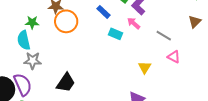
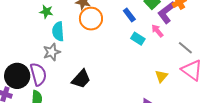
green star: (32, 22) -> (46, 12), moved
cyan semicircle: (24, 40) -> (58, 31), moved
pink triangle: (174, 57) -> (192, 70), size x1.6
gray star: (33, 61) -> (52, 52), turned -30

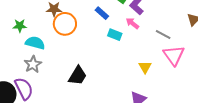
cyan semicircle: (58, 31) -> (35, 43), turned 120
pink triangle: (192, 70) -> (174, 55), turned 30
black trapezoid: (81, 79) -> (78, 76), moved

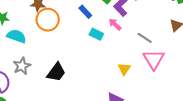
gray star: (33, 64) -> (22, 66), moved

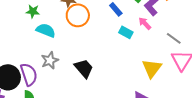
yellow triangle: (124, 69) -> (152, 68), size x1.5
black trapezoid: (56, 72) -> (84, 68), turned -80

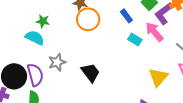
green star: (33, 11) -> (43, 21), moved
pink arrow: (145, 23) -> (154, 32), size x1.5
cyan semicircle: (46, 30) -> (35, 38), moved

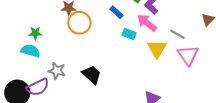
gray star: (57, 62) -> (57, 71), turned -30
purple semicircle: (35, 75) -> (38, 87), turned 90
yellow triangle: (158, 77) -> (157, 49), moved

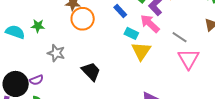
yellow triangle: (157, 49) -> (141, 51), moved
cyan semicircle: (30, 51) -> (15, 32), moved
gray star: (57, 71) -> (56, 53), moved
purple semicircle: (38, 87) -> (36, 80), size x0.6

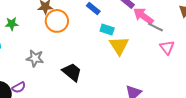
pink arrow: (150, 24) -> (143, 16), moved
green star: (38, 26) -> (12, 24), moved
pink triangle: (189, 59) -> (167, 47), size x0.7

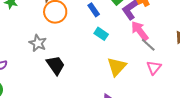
yellow triangle: (119, 46) -> (117, 67), moved
gray star: (35, 58) -> (38, 43), moved

